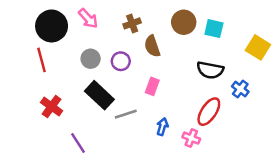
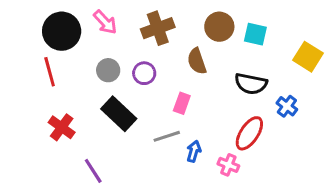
brown cross: (132, 23) -> (158, 28), size x1.5
brown semicircle: (152, 46) -> (197, 61), moved
gray line: (126, 114) -> (167, 136), moved

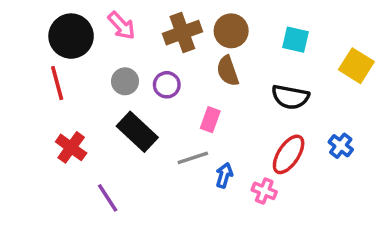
brown circle: (219, 27) -> (231, 31), moved
blue cross: (287, 106) -> (341, 146), moved

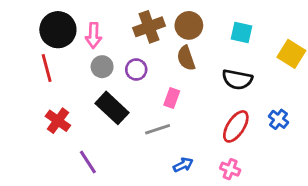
pink arrow: (122, 26) -> (94, 35), moved, turned 45
blue arrow: (224, 175) -> (183, 165), moved, turned 48
pink cross: (264, 191) -> (230, 169), moved

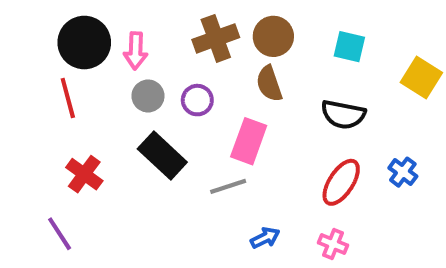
pink rectangle: (172, 98) -> (249, 141), size x1.5
purple line: (88, 162) -> (60, 234), moved

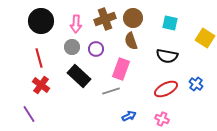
pink arrow: (136, 51) -> (76, 24), moved
red line: (68, 98) -> (39, 58), moved
red ellipse: (341, 182) -> (166, 89), turned 30

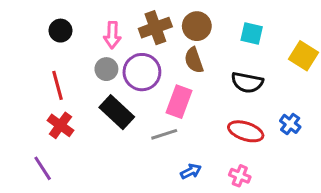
black circle: (41, 21) -> (60, 31), size x0.6
purple circle: (96, 49) -> (142, 72), size x1.6
red ellipse: (166, 89) -> (246, 131), turned 45

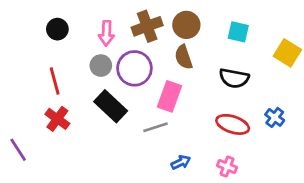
purple line: (43, 168) -> (18, 150), moved

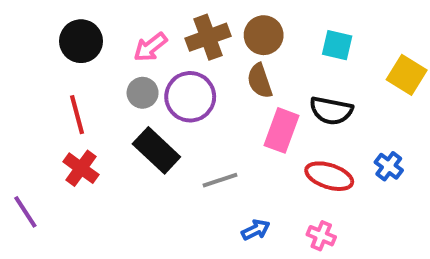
black circle: (57, 29) -> (81, 41), size x1.4
pink arrow: (106, 33) -> (150, 47), turned 50
pink rectangle: (170, 96) -> (282, 130), moved

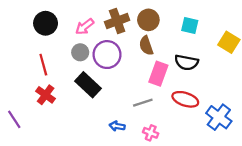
blue cross: (389, 166) -> (219, 117), moved, size x1.6
gray line: (220, 180) -> (143, 103), moved
blue arrow: (256, 230) -> (117, 126), moved, turned -144
pink cross: (321, 236) -> (151, 133), moved

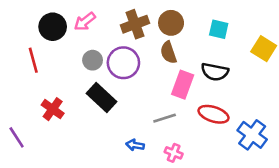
pink arrow: (85, 27) -> (85, 22), moved
red line: (43, 65) -> (33, 60), moved

